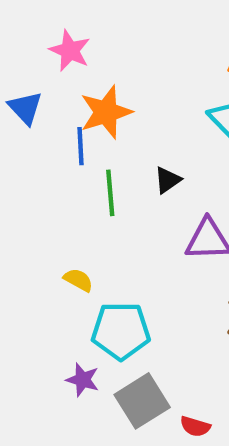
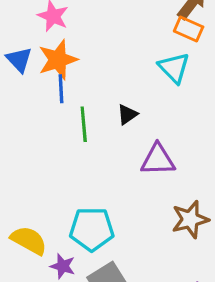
orange star: (106, 112) -> (58, 60), moved
yellow semicircle: (78, 280) -> (29, 240), moved, size x1.6

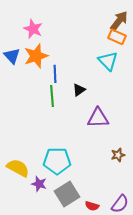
blue line: (61, 89) -> (55, 74), moved
brown star: (190, 219) -> (118, 155), size x0.6

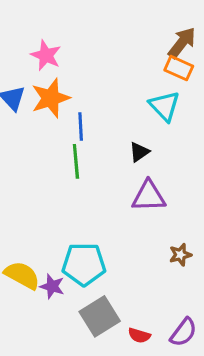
black triangle: (79, 90) -> (139, 152), moved
purple star: (39, 184) -> (52, 286), moved

